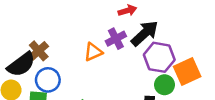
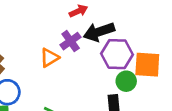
black arrow: (145, 33) -> (99, 32), turned -148
orange square: (187, 71) -> (147, 65), turned 36

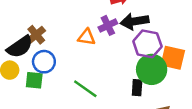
orange triangle: (49, 58) -> (87, 37), turned 30
green circle: (126, 81) -> (152, 69), size x1.6

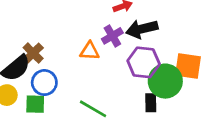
purple hexagon: (147, 44) -> (144, 62), moved

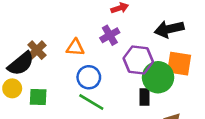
black arrow: (142, 29) -> (169, 29), moved
orange triangle: (90, 51) -> (75, 48), moved
blue circle: (44, 83) -> (89, 77), moved

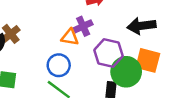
orange triangle: (75, 48) -> (70, 37), moved

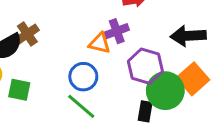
orange square: (148, 60) -> (193, 79), turned 30

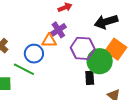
blue circle: (83, 77) -> (34, 54), moved
green line: (81, 106) -> (24, 69), moved

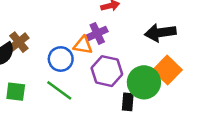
purple hexagon: (83, 48) -> (107, 71), moved
green line: (24, 69) -> (59, 90), moved

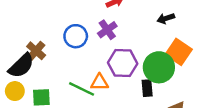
black arrow: (160, 33) -> (166, 18), size x0.6
orange triangle: (83, 45) -> (100, 82), moved
blue circle: (61, 59) -> (76, 36), moved

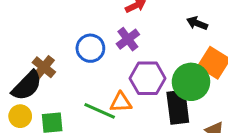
black arrow: (166, 18) -> (197, 23), turned 42
black rectangle: (147, 88) -> (178, 107), size x1.6

